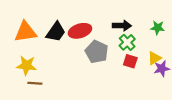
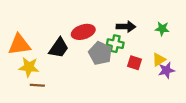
orange triangle: (25, 32) -> (19, 45), moved
black trapezoid: (56, 32) -> (59, 48), moved
green cross: (127, 42) -> (115, 44), moved, turned -35

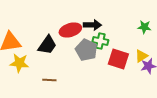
black arrow: (126, 27) -> (92, 25), moved
red square: (134, 63) -> (118, 59), size x1.5
brown line: (37, 85) -> (49, 80), moved

